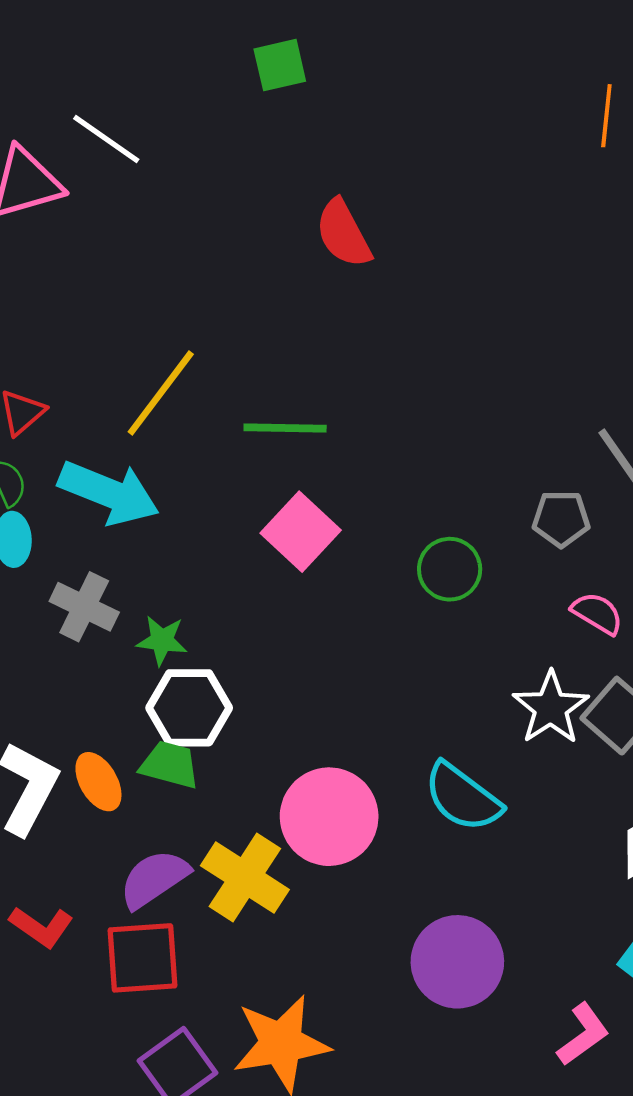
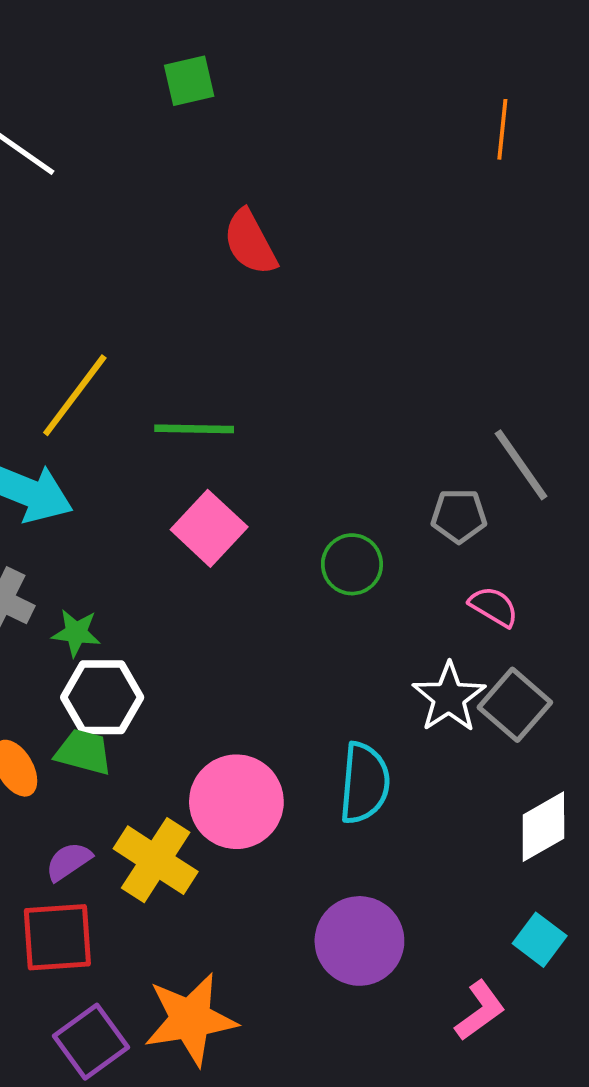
cyan semicircle: (463, 797) -> (364, 783), turned -122
purple semicircle: (154, 879) -> (69, 861), size x0.7

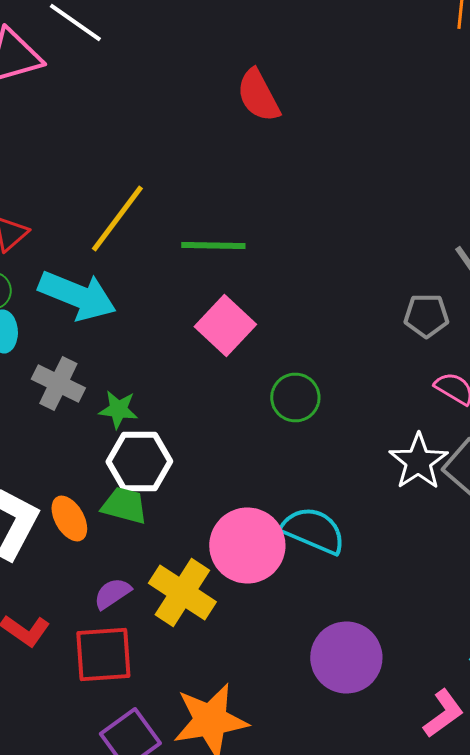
green circle: (352, 564) -> (295, 398), moved
cyan semicircle: (364, 783) -> (313, 530), moved, turned -72

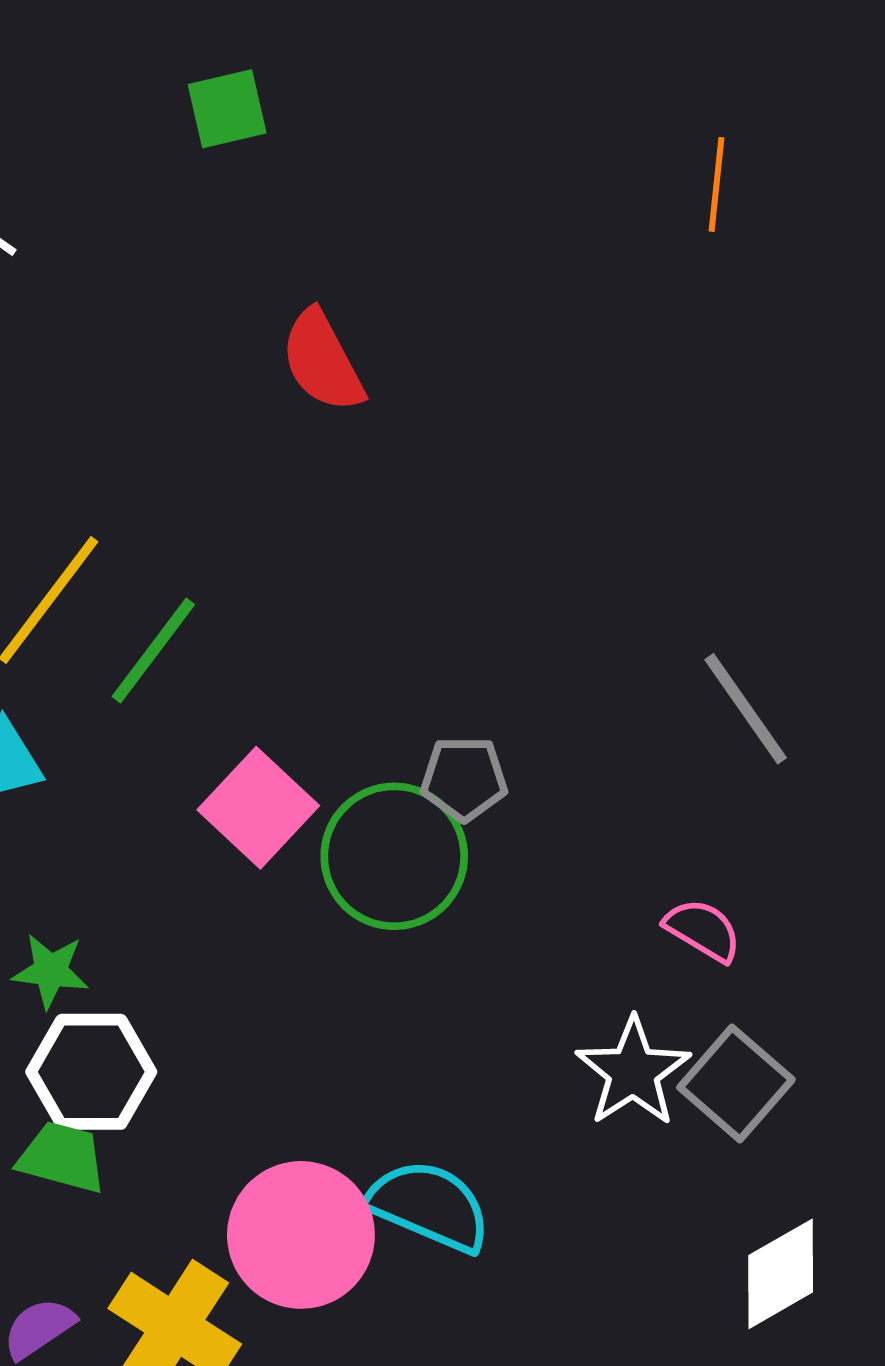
green line: (213, 246) -> (153, 650), moved, turned -54
gray pentagon: (426, 316) -> (464, 779), moved
green circle: (295, 398) -> (394, 856), moved, size x1.5

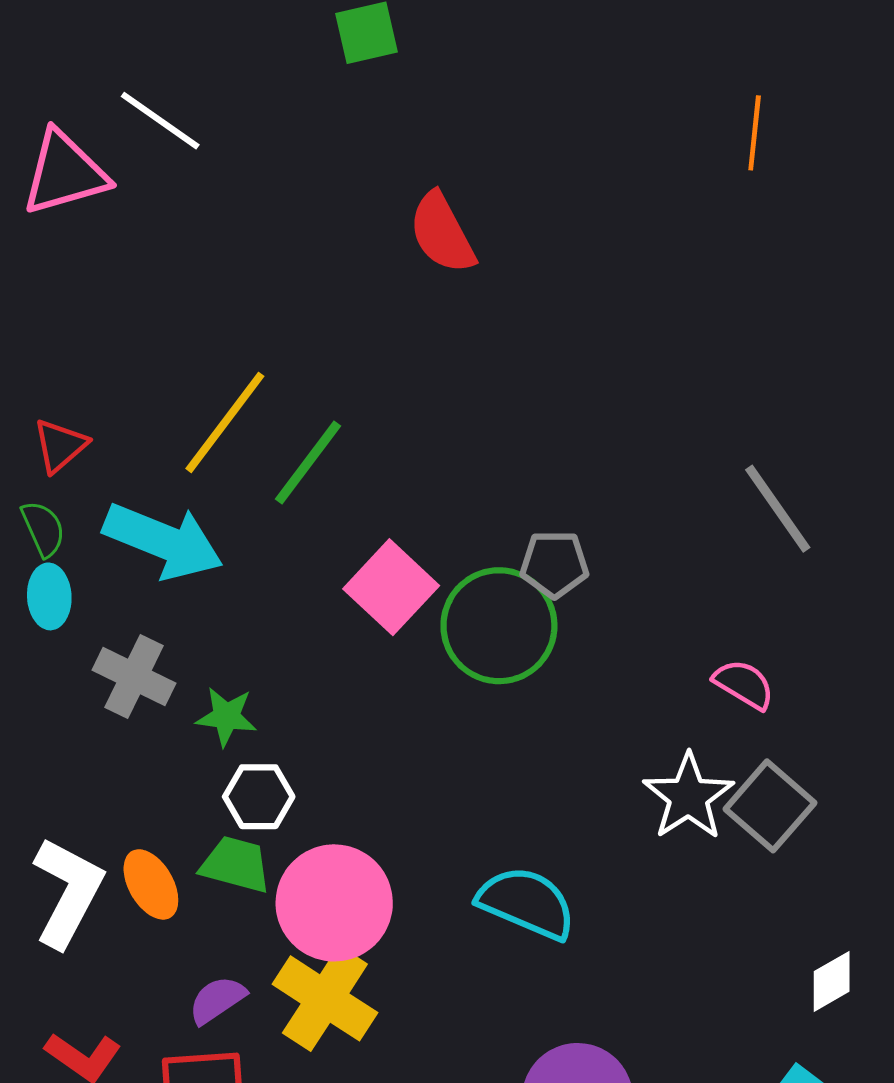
orange line: (717, 184) -> (755, 133), moved
white hexagon: (91, 1072) -> (259, 797), size x0.7
pink circle: (301, 1235) -> (334, 903), moved
white diamond: (781, 1274) -> (832, 981), moved, size x0.7

